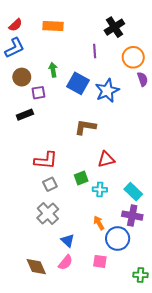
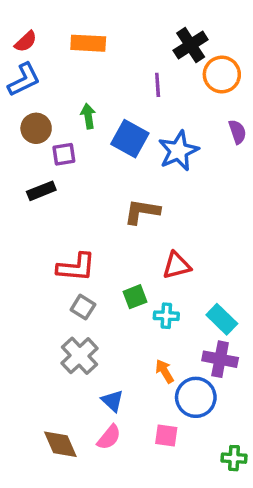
orange circle: (133, 57) -> (222, 74), moved
gray square: (50, 184) -> (83, 307), turned -32

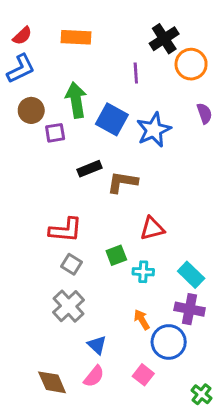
green arrow: (88, 116) -> (76, 100), size x1.6
black rectangle: (41, 191) -> (89, 169), moved
pink square: (166, 436) -> (143, 375), turned 30
green cross: (234, 458) -> (202, 394), turned 36

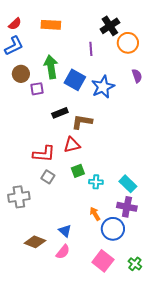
red triangle: (152, 228) -> (72, 145), moved
gray cross: (69, 306) -> (19, 197), moved, turned 35
pink square: (143, 375) -> (103, 261), moved, size x1.5
brown diamond: (52, 382) -> (35, 242), moved, turned -45

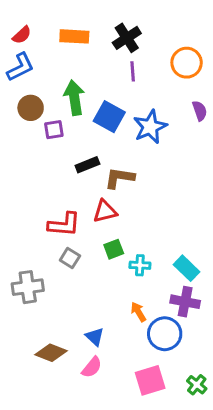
black cross: (110, 26) -> (127, 38), moved
pink square: (103, 261) -> (150, 380), turned 35

